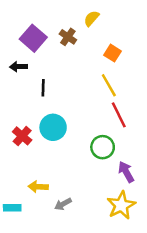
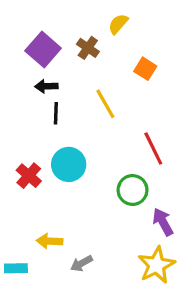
black arrow: (18, 67) -> (46, 86), moved
yellow line: (109, 85) -> (105, 104), moved

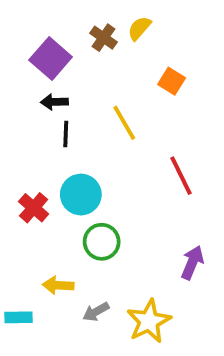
brown cross: (88, 48) -> (103, 38), moved
green circle: (133, 190) -> (102, 242), moved
purple arrow: (163, 222) -> (192, 263), turned 52
yellow star: (156, 265) -> (149, 321), moved

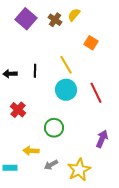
purple square: (51, 58) -> (26, 19), moved
black arrow: (54, 102) -> (10, 74), moved
cyan circle: (81, 195) -> (66, 90), moved

